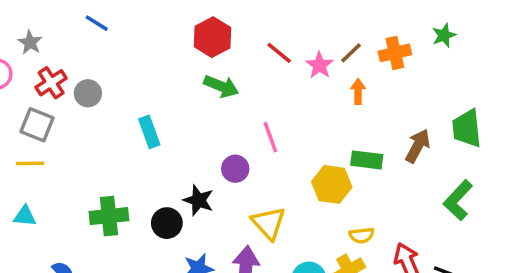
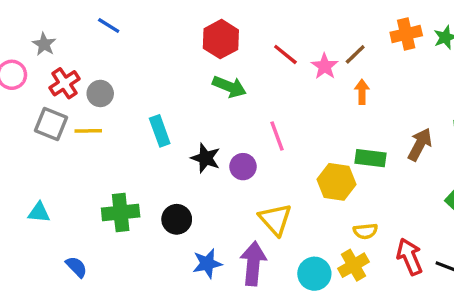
orange cross: (395, 53) -> (406, 34), moved
yellow line: (30, 163) -> (88, 131), moved
black star: (198, 200) -> (206, 158), moved

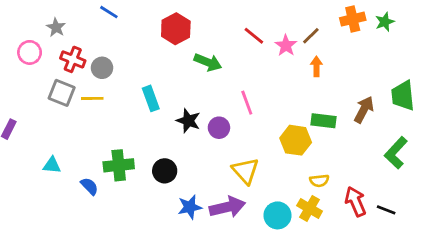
red hexagon: (221, 39) -> (176, 29), moved
red cross: (65, 83) -> (73, 59), turned -35
purple arrow: (253, 263) -> (227, 207), turned 72
yellow cross: (353, 265) -> (310, 208), turned -30
blue semicircle: (76, 267) -> (89, 186), moved

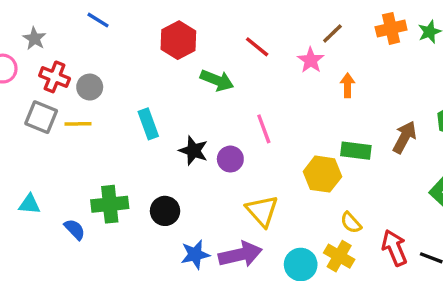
red line: (254, 36) -> (257, 47), moved
brown line: (311, 36) -> (332, 33), moved
yellow semicircle: (319, 181) -> (351, 223), turned 54

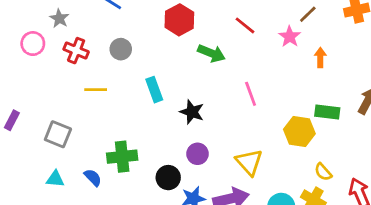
gray circle: (90, 87) -> (121, 49), moved
gray square: (41, 117) -> (58, 134), moved
purple circle: (230, 159) -> (198, 154), moved
cyan triangle: (29, 204) -> (55, 179), moved
black circle: (165, 211) -> (168, 178), moved

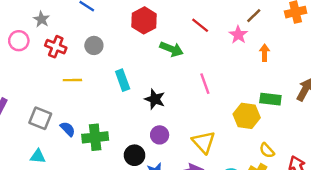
blue semicircle: (93, 178) -> (68, 129), moved

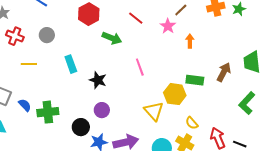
yellow triangle: (204, 142) -> (154, 111), moved

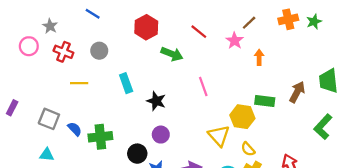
yellow semicircle: (192, 123) -> (248, 149), moved

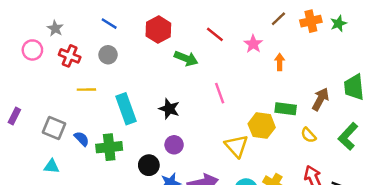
blue line: (93, 14) -> (109, 24), moved
brown line: (249, 23) -> (278, 19), moved
cyan rectangle: (126, 83) -> (126, 109), moved, size x1.4
yellow semicircle: (248, 149) -> (308, 135), moved

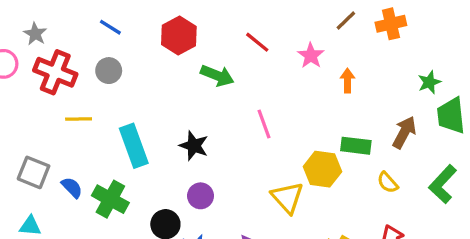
green star: (338, 24) -> (429, 82), moved
red cross: (70, 56) -> (55, 72), size x1.4
green cross: (109, 147) -> (110, 199), turned 35

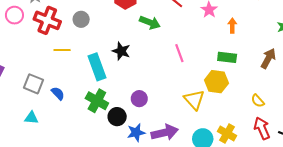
black star: (194, 146) -> (121, 51), moved
green rectangle: (356, 146) -> (227, 57), moved
yellow semicircle: (388, 182) -> (258, 101), moved
green cross: (110, 199) -> (97, 101), moved

